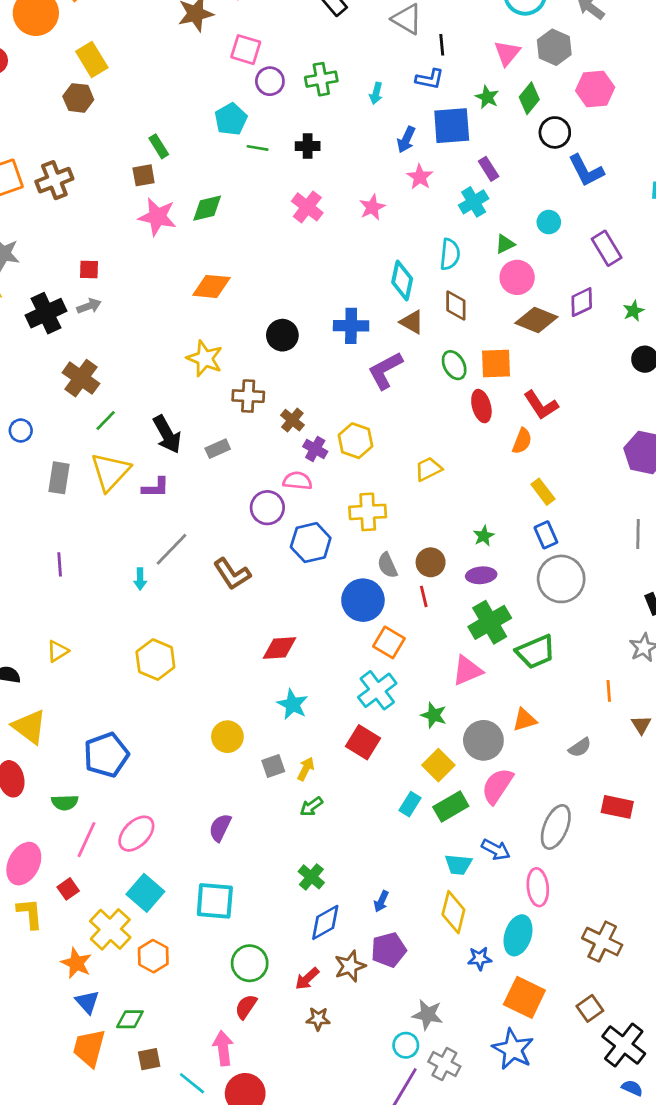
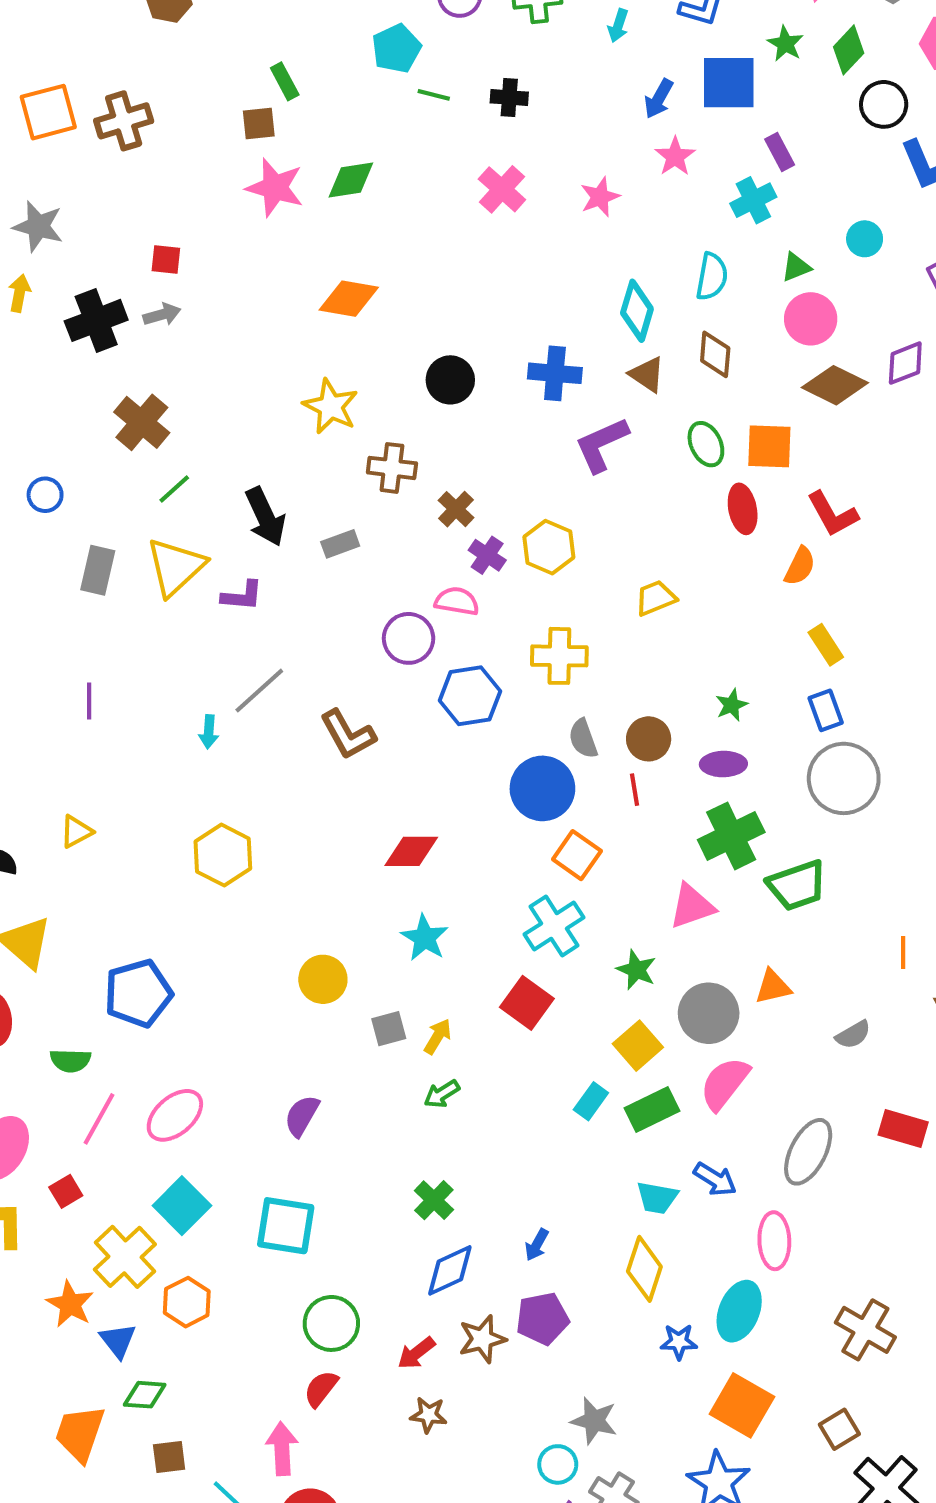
blue triangle: (87, 1002) -> (118, 1341), moved

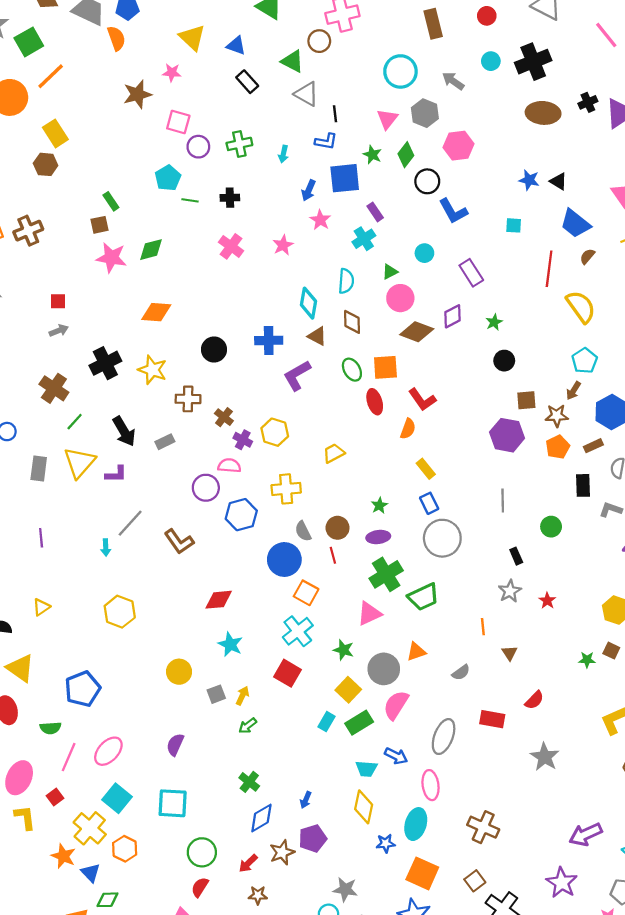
black cross: (96, 320) -> (105, 363), moved

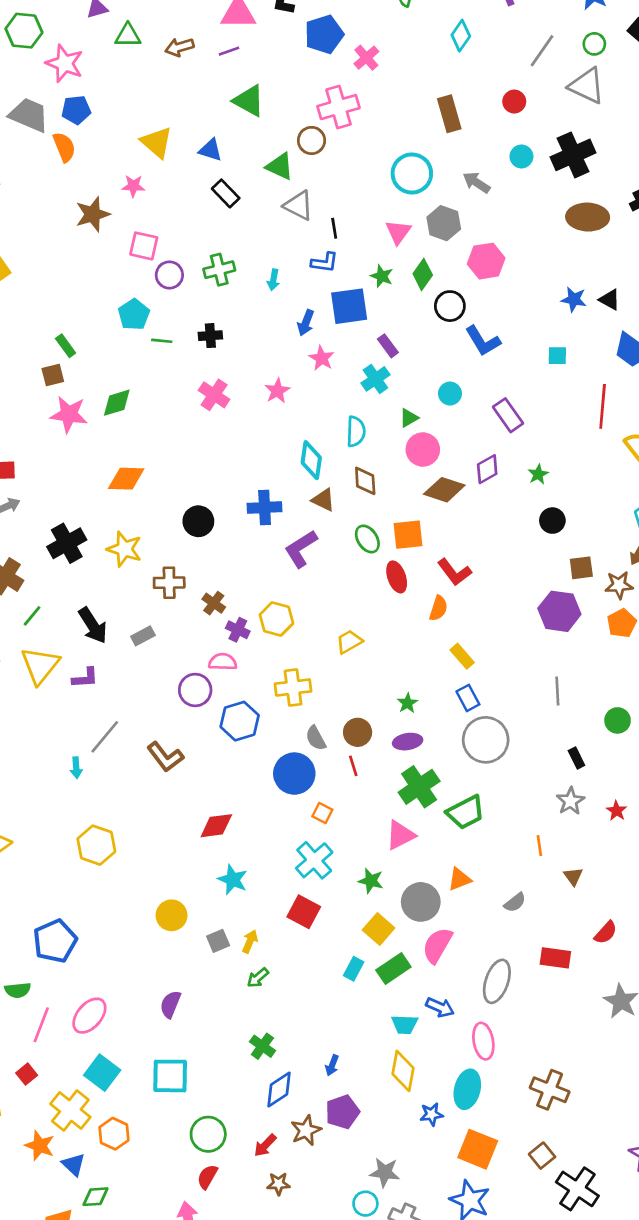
orange square: (306, 593) -> (322, 813), size x0.7

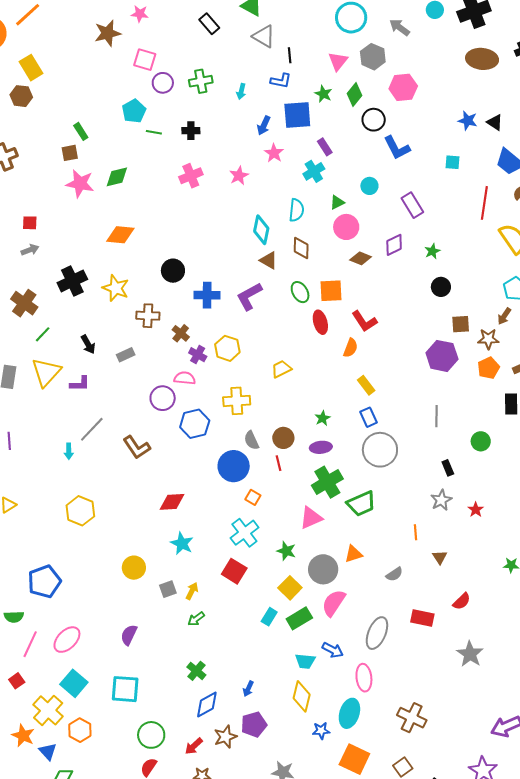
pink cross: (214, 395) -> (191, 176), turned 30
brown diamond: (444, 490) -> (361, 258), size x0.7
blue cross: (265, 508) -> (207, 295), moved
black arrow: (93, 625) -> (88, 344), size x0.7

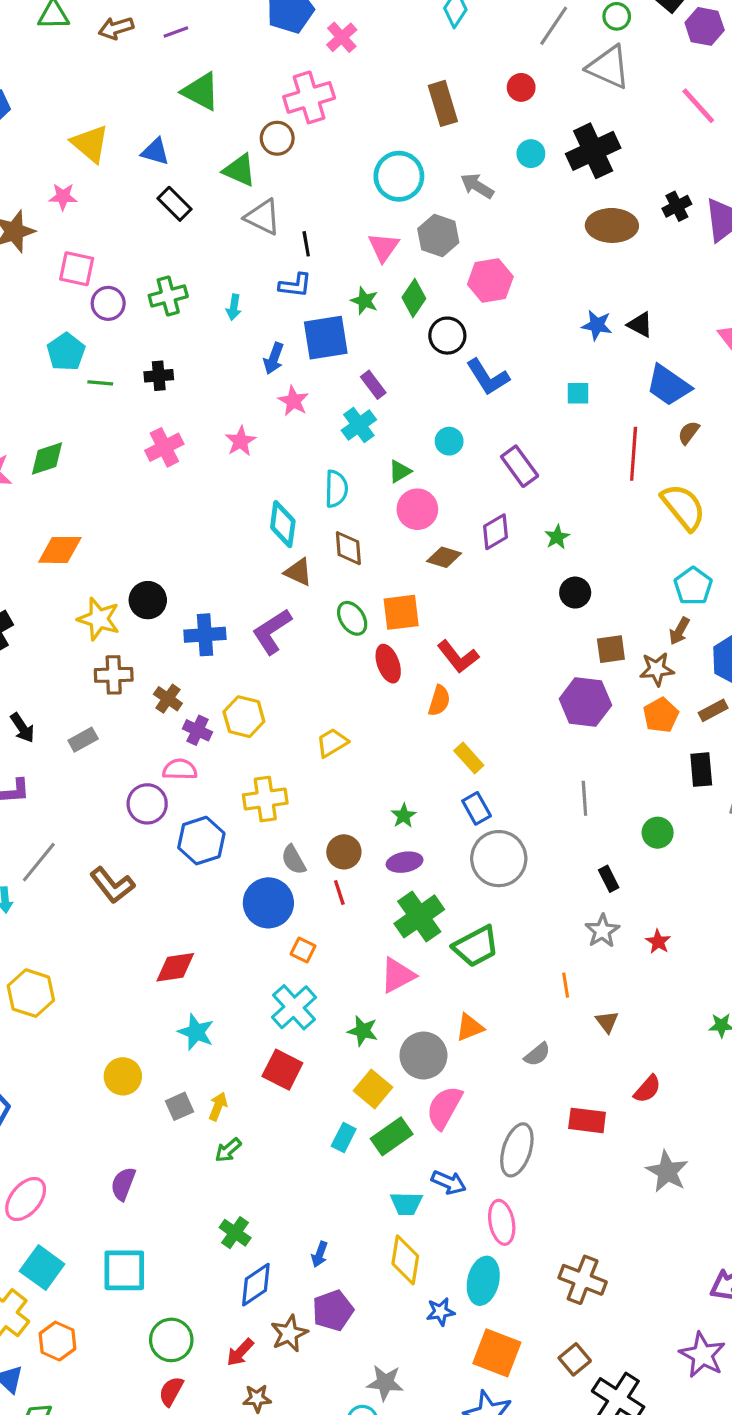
yellow star: (116, 288) -> (99, 619), moved

